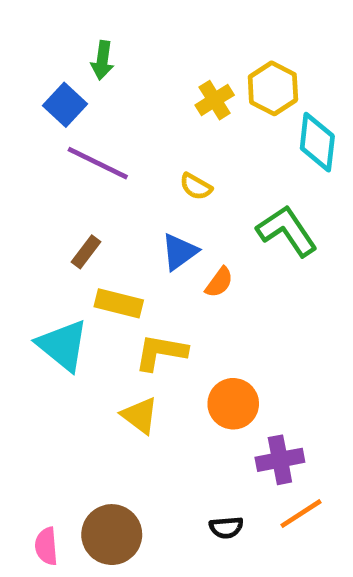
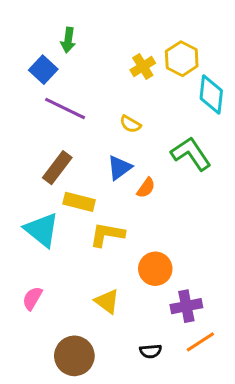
brown rectangle: (86, 252) -> (57, 168), size x1.5
yellow triangle: (140, 415) -> (107, 301), moved
pink semicircle: (46, 546) -> (32, 298), moved, turned 35

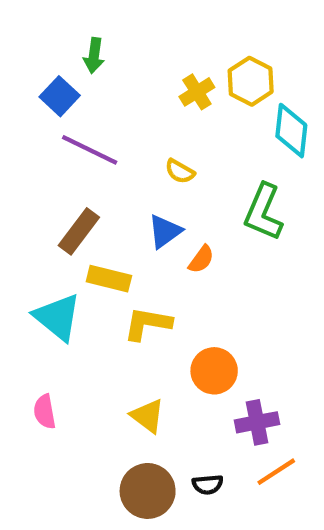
green L-shape: (191, 154) -> (263, 212), turned -123
pink semicircle: (32, 298) -> (45, 412), turned -40
brown circle: (74, 356) -> (148, 491), moved

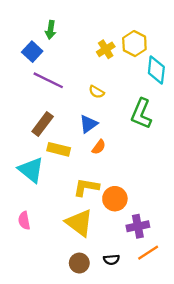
orange semicircle: (201, 259) -> (99, 147), moved
yellow L-shape: (148, 324) -> (86, 187), moved
yellow triangle: (148, 416) -> (79, 223), size x1.5
brown circle: (148, 491) -> (79, 263), size x0.7

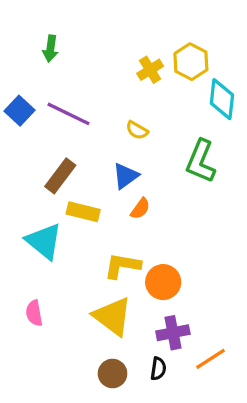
green arrow: (51, 30) -> (50, 49), moved
blue square: (32, 52) -> (19, 111), moved
purple cross: (138, 226) -> (173, 333), moved
black semicircle: (111, 260) -> (158, 369), turned -77

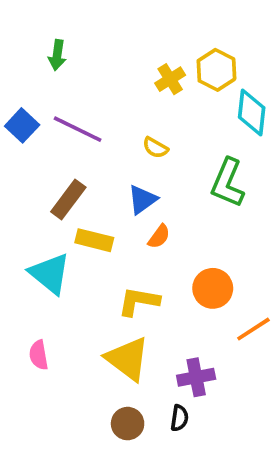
orange circle: (163, 282) -> (213, 288), moved
orange line: (211, 359) -> (253, 329), moved

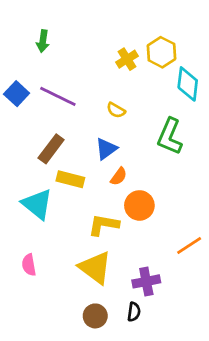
orange circle: (213, 288) -> (139, 205), moved

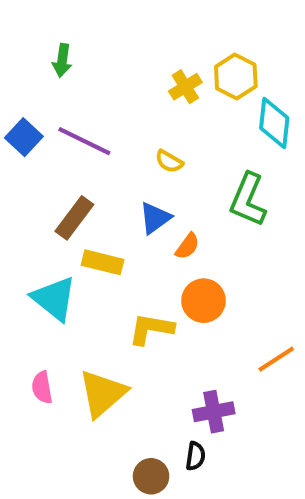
orange semicircle: (119, 176) -> (187, 246), moved
yellow triangle: (95, 268) -> (103, 393), moved, turned 42
brown circle: (95, 316) -> (151, 476), moved

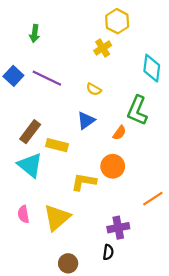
yellow hexagon: (236, 77) -> (117, 21), moved
brown rectangle: (74, 218) -> (30, 132), moved
orange semicircle: (187, 246) -> (119, 133), moved
brown circle: (151, 476) -> (68, 263), moved

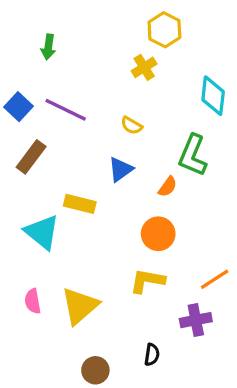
brown rectangle: (30, 132) -> (31, 157), moved
yellow L-shape: (84, 182) -> (147, 281), moved
purple cross: (118, 228) -> (196, 320), moved

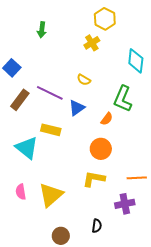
green arrow: (48, 47) -> (42, 30), moved
purple line: (66, 110) -> (50, 93), moved
orange line: (215, 279) -> (137, 178), turned 30

